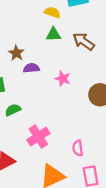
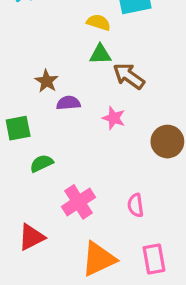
brown arrow: (84, 41) -> (129, 76), moved
pink semicircle: (78, 148) -> (136, 205), moved

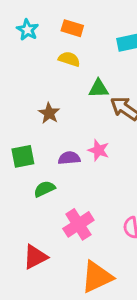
yellow semicircle: (99, 22) -> (69, 59), moved
purple semicircle: (68, 103) -> (69, 158), moved
pink star: (114, 118) -> (99, 150), moved

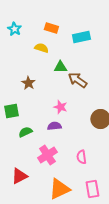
orange rectangle: (72, 28) -> (51, 28), moved
purple semicircle: (69, 158) -> (54, 126), moved

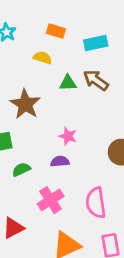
brown arrow: (77, 80) -> (96, 80), moved
brown star: (28, 83) -> (25, 104), size x1.6
pink semicircle: (81, 157) -> (96, 203), size x1.6

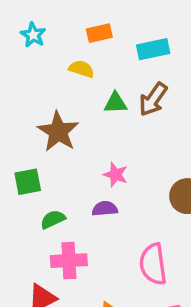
orange rectangle: (56, 31) -> (99, 33), turned -30
brown arrow: (96, 80) -> (153, 99), turned -90
pink cross: (51, 200) -> (69, 261), moved, turned 30

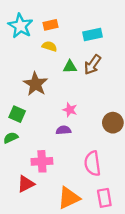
orange rectangle: (99, 33) -> (51, 25), moved
cyan star: (33, 35) -> (20, 26), size x1.6
green square: (28, 182) -> (17, 114), turned 35
green semicircle: (53, 219) -> (11, 138), moved

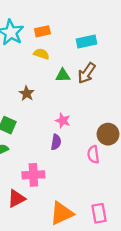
brown star: (35, 84) -> (27, 93), size x0.6
purple semicircle: (63, 130) -> (56, 142), turned 104
pink semicircle: (92, 163) -> (93, 154), moved, size x0.7

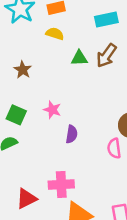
brown star: (27, 93) -> (23, 70), moved
pink star: (63, 121) -> (52, 110), moved
pink cross: (33, 175) -> (61, 184), moved

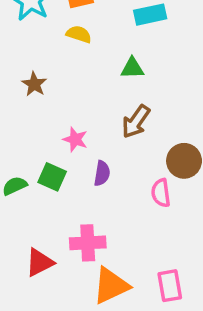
brown arrow: (106, 56) -> (136, 122), moved
green triangle: (79, 58) -> (132, 68), moved
green square: (16, 115) -> (52, 177), moved

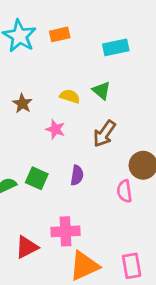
yellow semicircle: (79, 34) -> (70, 96), moved
green triangle: (132, 68) -> (101, 91), turned 42
pink star: (75, 139) -> (55, 129), moved

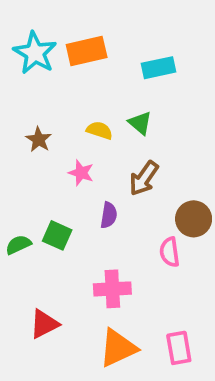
orange rectangle: (60, 34) -> (87, 51), size x1.5
purple semicircle: (77, 175) -> (109, 215), moved
pink cross: (65, 231) -> (112, 289), moved

